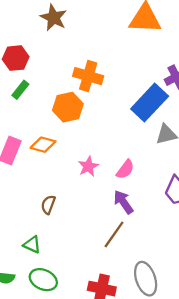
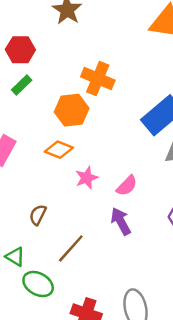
orange diamond: (43, 145) -> (59, 150), moved
brown line: (114, 234) -> (71, 248), moved
green ellipse: (43, 280) -> (38, 284), moved

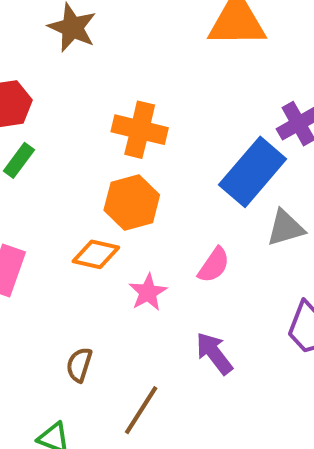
orange hexagon: (72, 110) -> (132, 202), moved
pink semicircle: (127, 186) -> (214, 265), moved

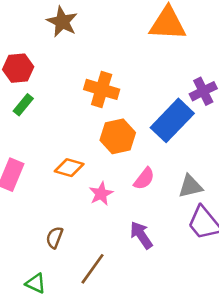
orange hexagon: (132, 202) -> (118, 136), moved
gray triangle: (285, 228) -> (190, 186), moved

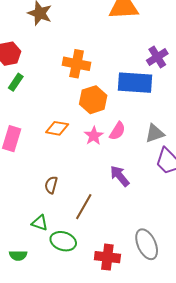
blue rectangle: (172, 120) -> (135, 83), turned 56
pink star: (101, 194) -> (94, 136), moved

